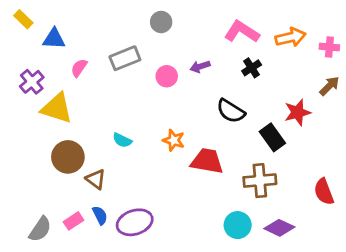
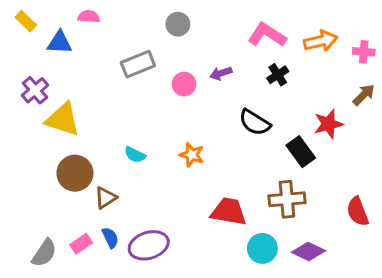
pink semicircle: (79, 68) -> (89, 16), moved, turned 60
red trapezoid: (207, 161) -> (229, 212), moved
brown triangle: (96, 179) -> (106, 198), turned 50

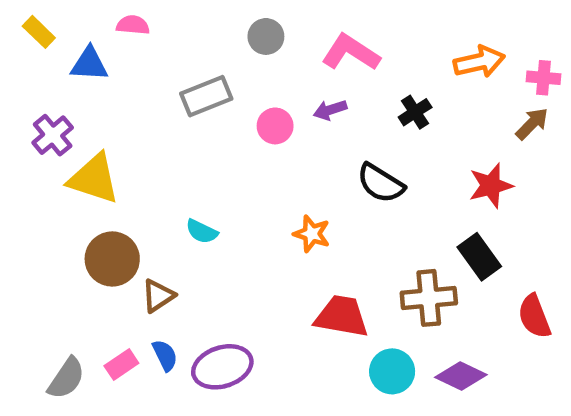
pink L-shape: (267, 35) -> (351, 53), moved
brown arrow: (364, 95) -> (532, 124), moved
black rectangle: (301, 152) -> (479, 257), moved
orange star: (192, 155) -> (312, 234), moved

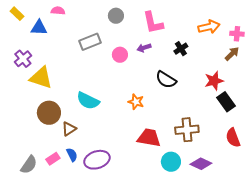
pink L-shape: (351, 53) -> (153, 23), turned -135
cyan semicircle: (202, 231) -> (88, 101), size x1.6
black rectangle: (479, 257) -> (226, 102), moved

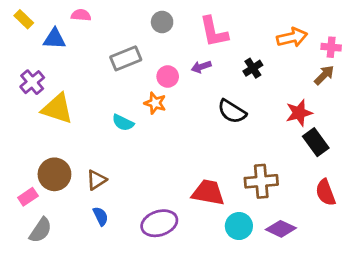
cyan semicircle: (88, 101) -> (123, 123), moved, size x0.7
orange star: (136, 102) -> (155, 103), moved
brown circle: (49, 113) -> (54, 174), moved
pink rectangle: (53, 159) -> (28, 197), moved
purple ellipse: (97, 160) -> (159, 223), moved

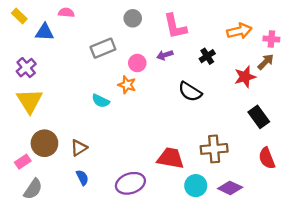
yellow triangle: (57, 109) -> (30, 101), moved, turned 40
red star: (299, 113) -> (245, 77), moved

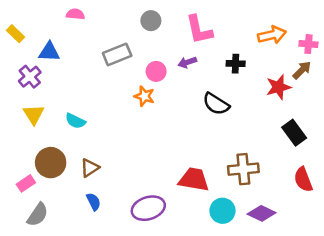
yellow rectangle: (19, 16) -> (15, 34), moved
blue triangle: (44, 32) -> (49, 52), moved
black cross: (207, 56) -> (236, 64), turned 35
yellow triangle: (30, 101) -> (34, 114), size x0.7
cyan semicircle: (101, 101) -> (75, 121), moved

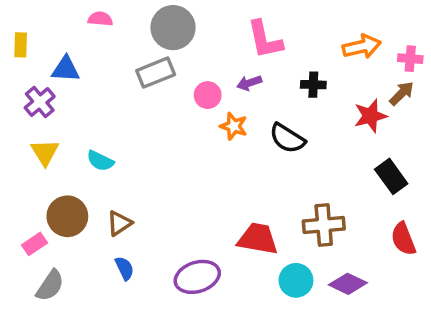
gray circle: (151, 21) -> (173, 28), moved, size x1.6
yellow rectangle: (15, 34) -> (21, 45), turned 48
orange star: (144, 96) -> (234, 126), moved

